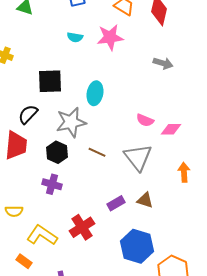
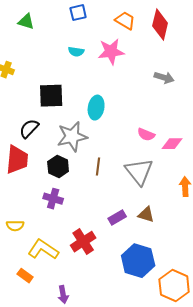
brown line: (97, 152) -> (98, 167), turned 72

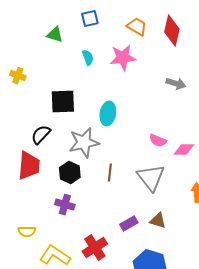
green triangle: (26, 22) -> (55, 35), moved
cyan semicircle: (76, 52) -> (88, 58), turned -119

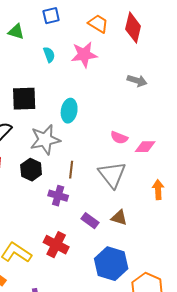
purple cross: (65, 205) -> (58, 196), moved
purple rectangle: (129, 224) -> (90, 221), turned 66
red cross: (95, 248) -> (56, 245), turned -30

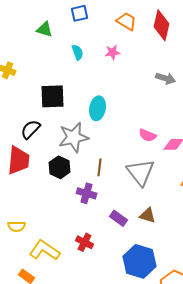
pink star: (84, 55) -> (113, 52), size x0.6
red cross: (56, 245) -> (85, 242), size x0.7

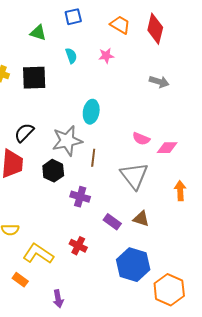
black square: (53, 96) -> (34, 78), moved
brown line: (100, 167) -> (93, 158), moved

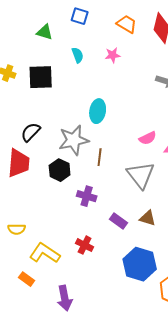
blue square: (73, 17) -> (80, 16), turned 30
pink semicircle: (141, 139) -> (148, 138), turned -48
purple arrow: (58, 299) -> (65, 298), size x1.4

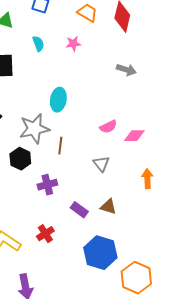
gray triangle: (141, 175) -> (101, 164), size x0.6
purple cross: (87, 196) -> (47, 185), turned -30
red cross: (85, 245) -> (45, 234), turned 30

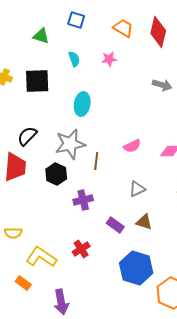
cyan ellipse: (58, 100) -> (82, 104), moved
pink semicircle: (108, 127) -> (132, 146), moved
gray triangle: (101, 164) -> (137, 189), moved, turned 42

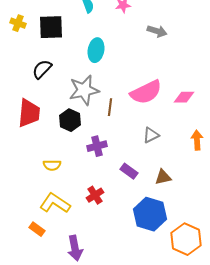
gray arrow: (162, 85) -> (157, 31), moved
black semicircle: (27, 136) -> (42, 69), moved
pink semicircle: (132, 146) -> (146, 92), size x1.8
brown triangle: (144, 222) -> (163, 177), moved, turned -30
yellow semicircle: (13, 233) -> (52, 165), moved

